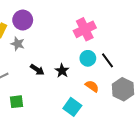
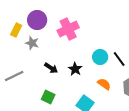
pink cross: (85, 29) -> (68, 29), moved
green square: (17, 102) -> (48, 97), moved, turned 32

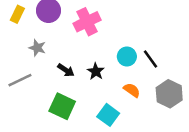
yellow rectangle: (16, 30) -> (17, 14), moved
gray star: (32, 43) -> (37, 48), moved
green square: (48, 97) -> (62, 106), size x1.5

